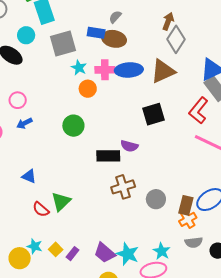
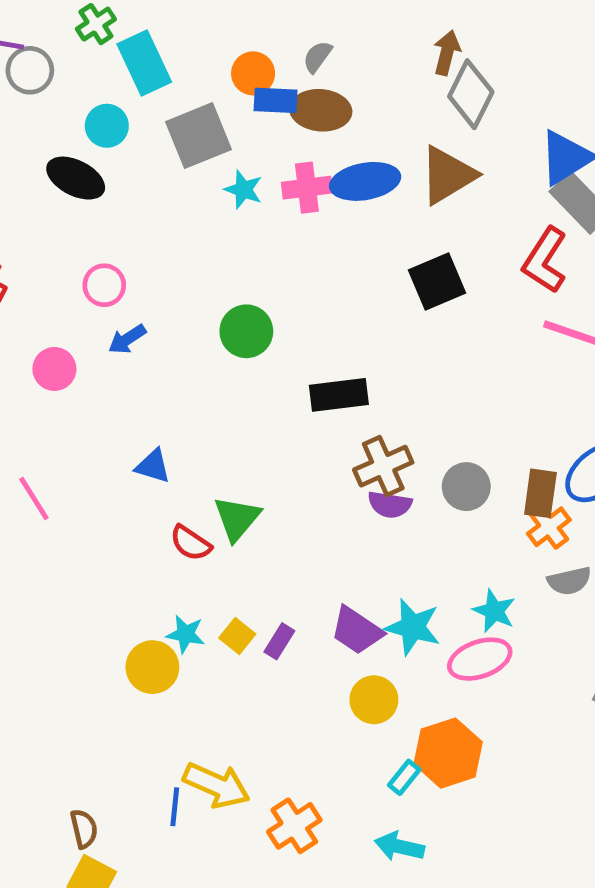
orange circle: (88, 89) -> (253, 73), moved
purple semicircle: (129, 146) -> (390, 505), moved

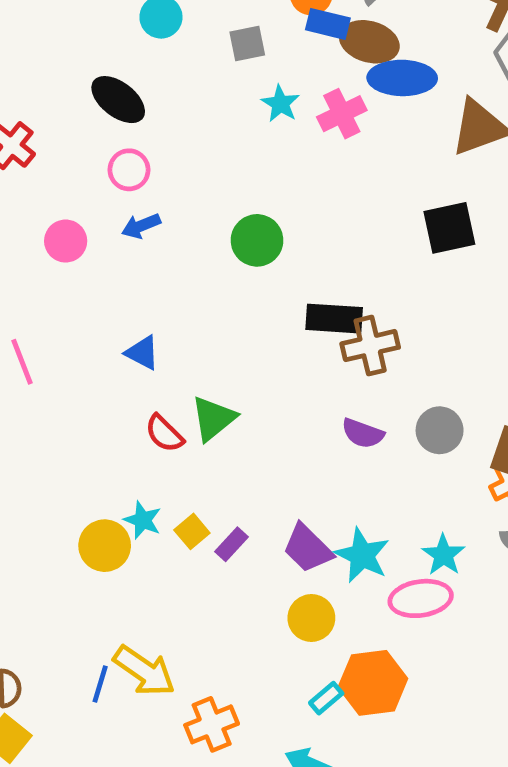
gray square: (198, 136) -> (247, 43), size x0.6
black ellipse: (76, 178) -> (118, 100), moved
blue ellipse: (365, 181) -> (402, 78), moved
pink cross: (307, 188) -> (342, 114), turned -30
brown cross: (383, 466) -> (370, 346), moved

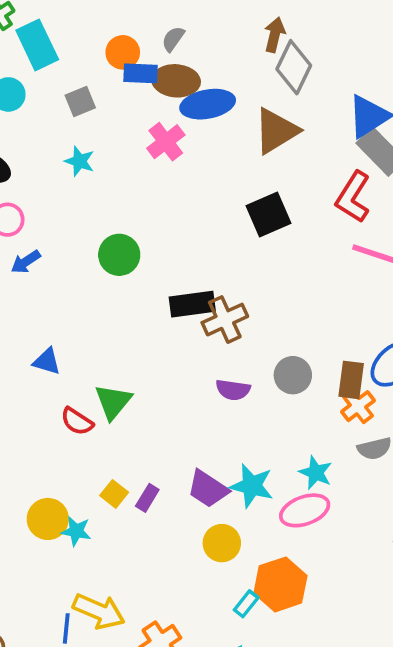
cyan star: (280, 104) -> (80, 161), moved
cyan star: (143, 520) -> (76, 531), moved

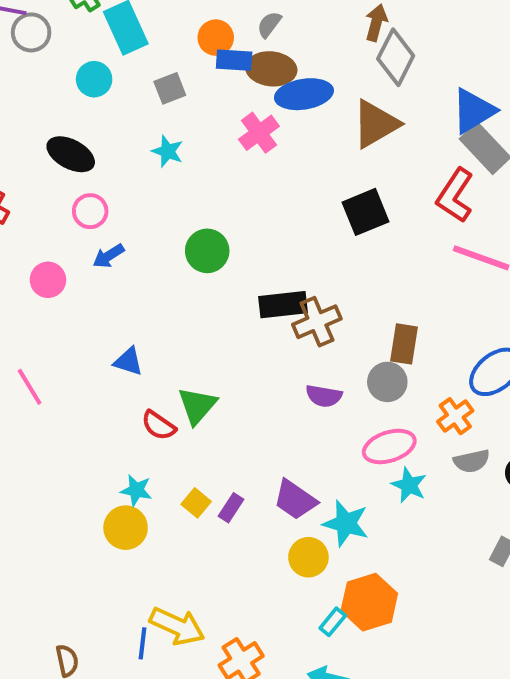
brown rectangle: (351, 380) -> (404, 344), moved
cyan star: (252, 486) -> (346, 523), moved
pink ellipse: (305, 510) -> (389, 446), moved
cyan star: (76, 531) -> (136, 490), moved

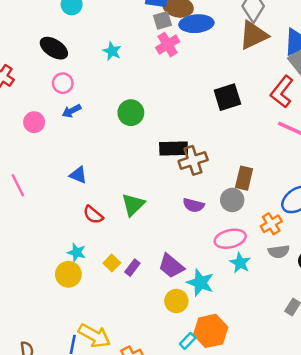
gray square: (170, 88) -> (163, 20), moved
brown triangle: (376, 124) -> (253, 35), moved
green triangle: (197, 406) -> (133, 205), moved

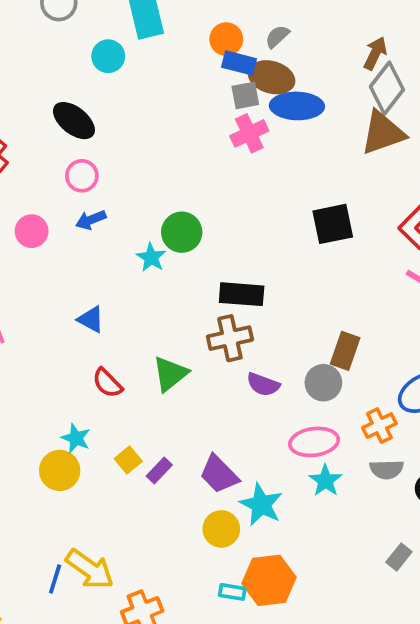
cyan star: (112, 51) -> (151, 257), moved
brown cross: (193, 160) -> (230, 338), moved
cyan rectangle: (188, 341) -> (232, 592), turned 49

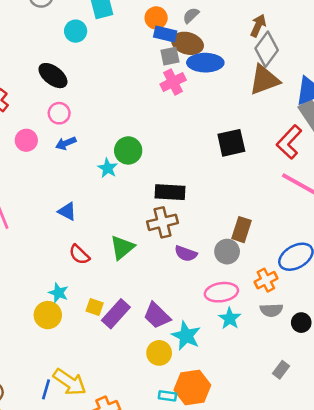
pink circle: (32, 231) -> (26, 140), moved
yellow square: (128, 460) -> (95, 307), turned -30
purple rectangle: (159, 470) -> (116, 314), size x1.6

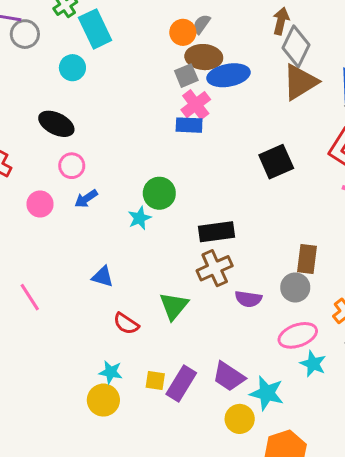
orange circle: (156, 18) -> (183, 32), moved
blue rectangle: (165, 34) -> (189, 125), moved
cyan star: (108, 168) -> (140, 218), turned 30

